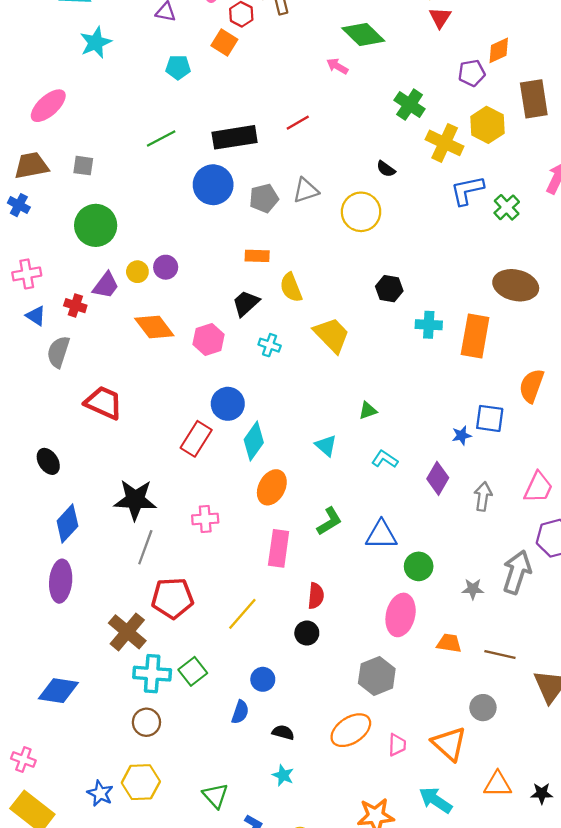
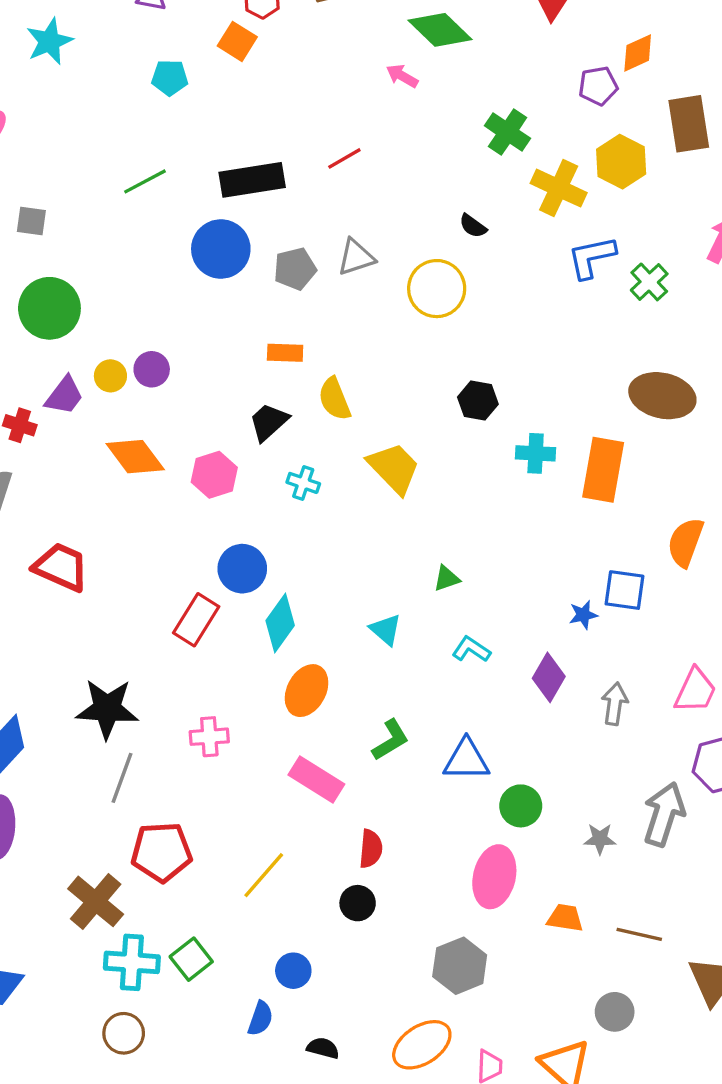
pink rectangle: (279, 548) -> (316, 780), turned -66

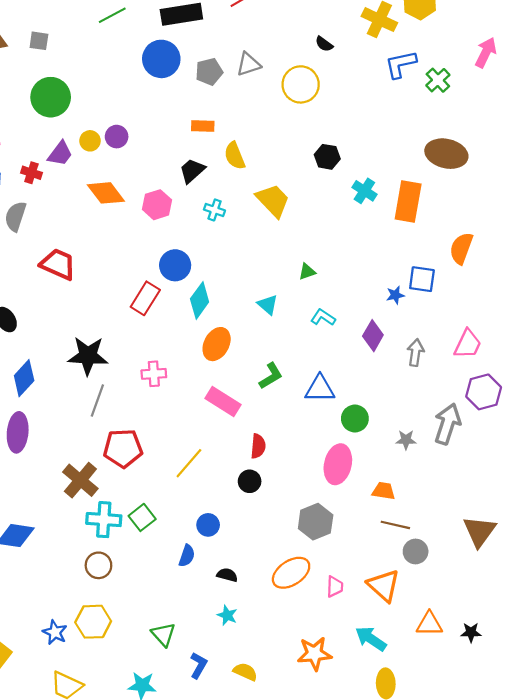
cyan cross: (536, 453) -> (364, 191), turned 30
brown line: (639, 934) -> (395, 525), moved

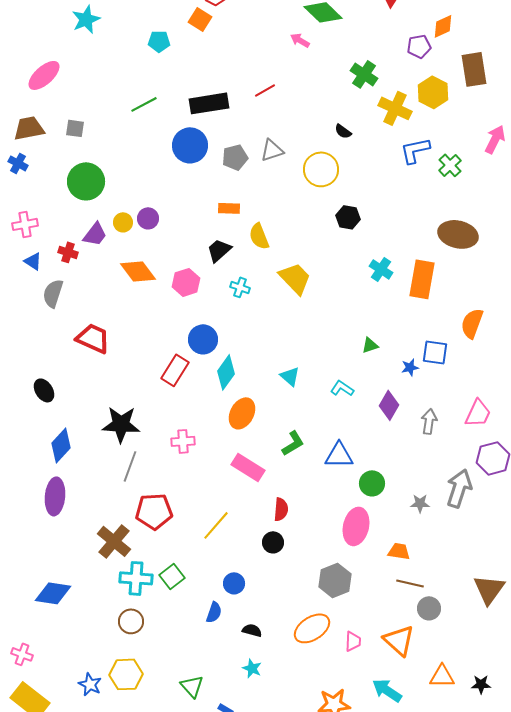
black hexagon: (327, 157) -> (348, 217), moved
green triangle: (307, 272) -> (370, 345), moved

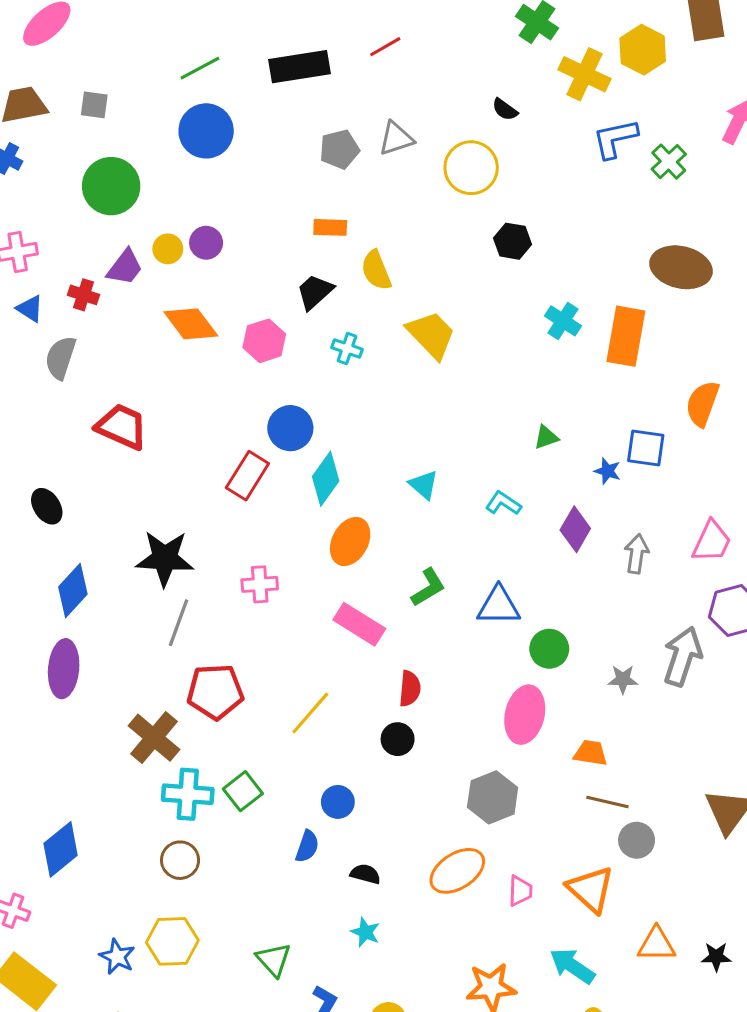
blue circle: (190, 145) -> (206, 131), moved
blue star: (410, 367) -> (607, 471), turned 30
blue diamond: (53, 593) -> (61, 849), moved, turned -48

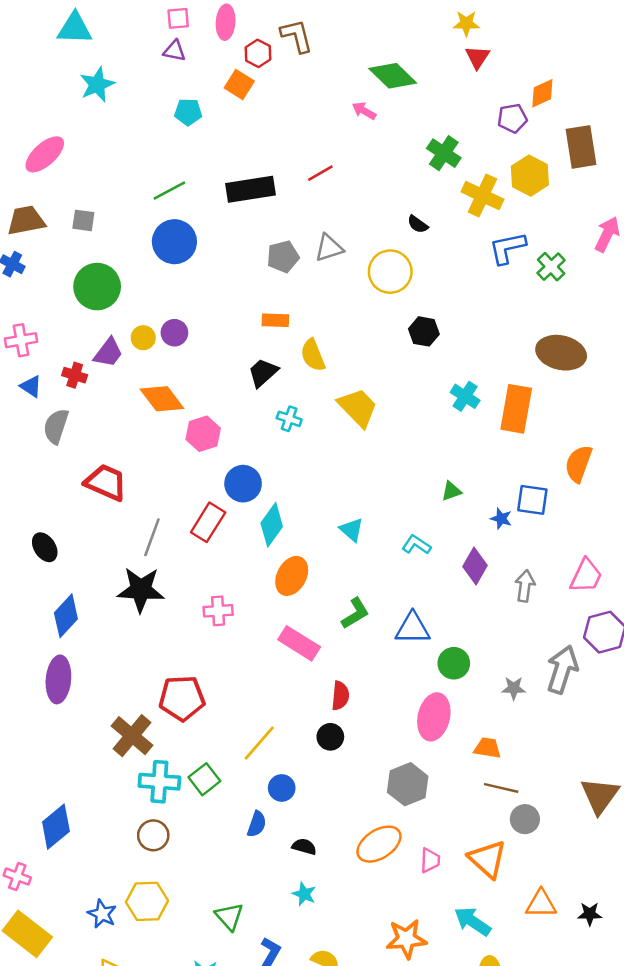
pink hexagon: (264, 341) -> (203, 434), moved
gray line: (179, 623) -> (152, 537), moved
yellow line: (310, 713) -> (259, 743), moved

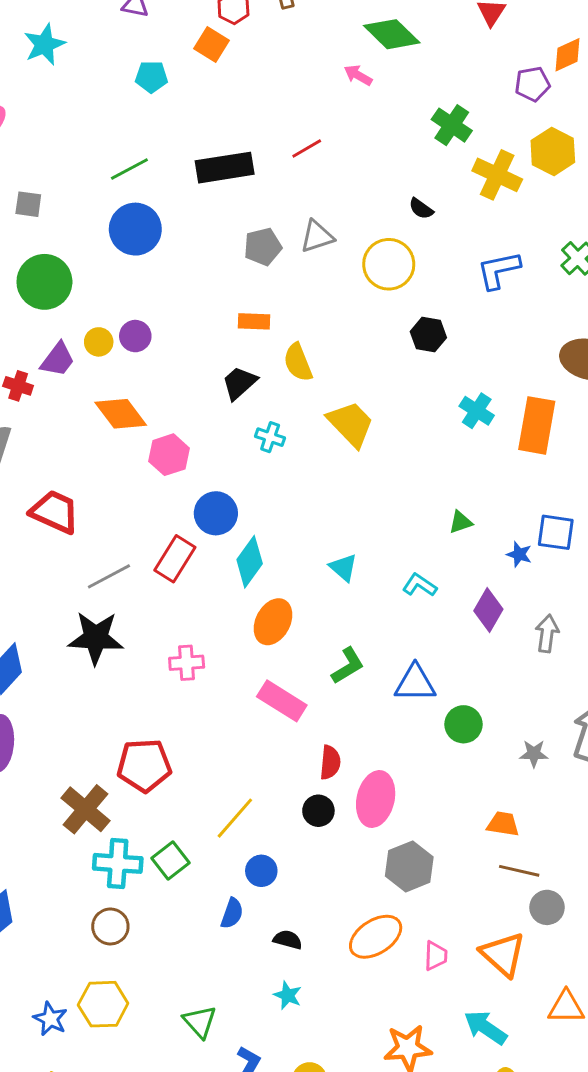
blue L-shape: (507, 248) -> (499, 270), moved
gray line: (152, 537) -> (109, 576), turned 42
pink ellipse: (434, 717) -> (376, 799), moved

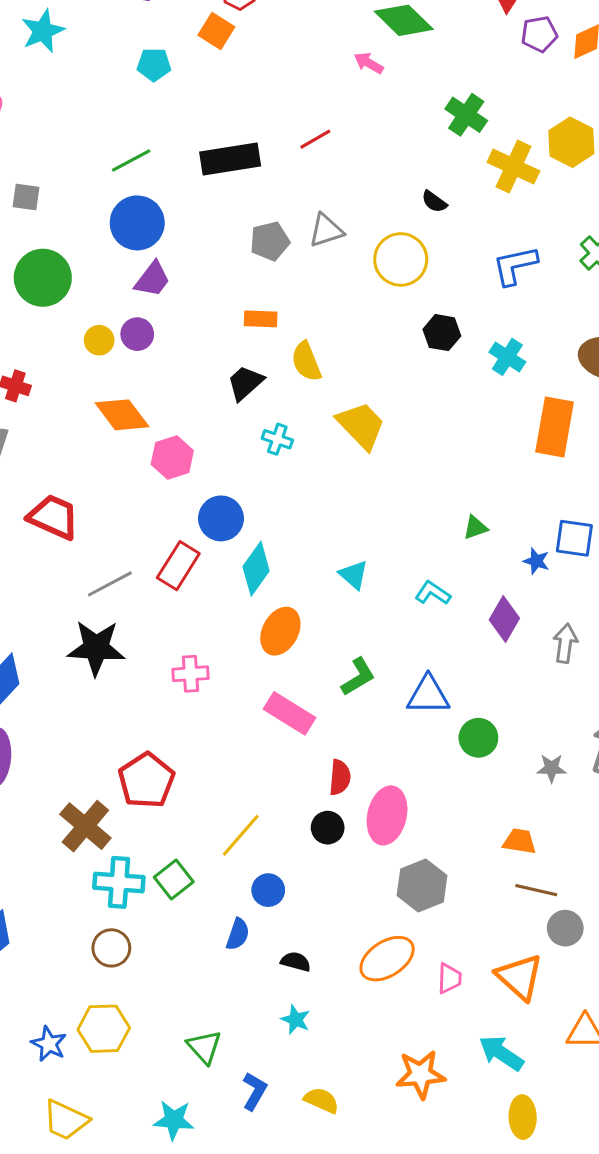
purple pentagon: (532, 84) -> (539, 34), moved
purple trapezoid: (58, 359) -> (152, 279), moved
cyan cross: (477, 411) -> (507, 357), moved
red pentagon: (144, 765) -> (146, 780), turned -30

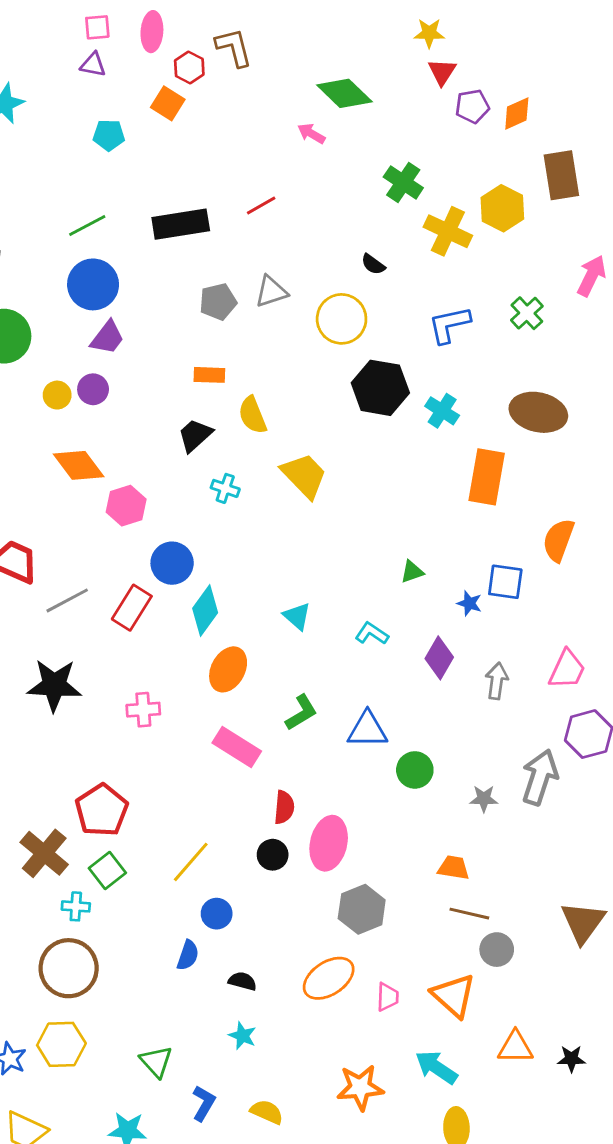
black hexagon: (442, 333) -> (380, 388), size x1.6
gray line: (110, 584) -> (67, 600), moved
green square: (174, 879) -> (107, 871), moved
cyan cross: (119, 882) -> (76, 906), size x0.6
brown circle: (111, 948) -> (69, 968), size x1.6

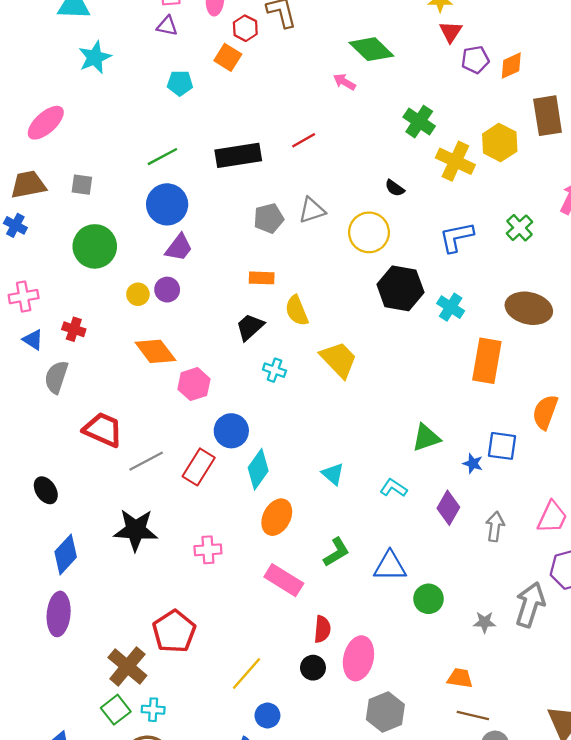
green triangle: (412, 572) -> (426, 438), size x1.5
green square: (107, 871) -> (116, 710), moved

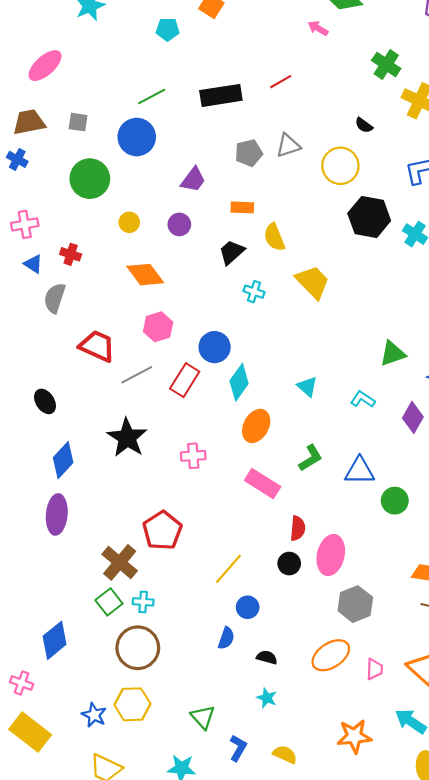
blue circle: (167, 204) -> (137, 137), moved
purple trapezoid: (179, 248) -> (193, 180), moved
purple circle: (167, 290) -> (179, 224), moved
pink hexagon: (194, 384) -> (158, 327), moved
black star: (136, 530) -> (127, 438), turned 30

